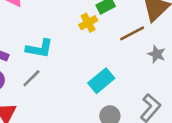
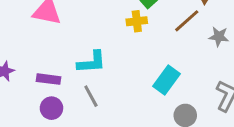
yellow cross: (88, 23) -> (137, 21), turned 36
gray line: (31, 78) -> (91, 96), turned -60

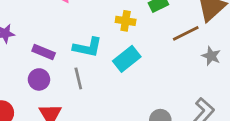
yellow cross: (137, 21) -> (126, 21), moved
cyan rectangle: (167, 80) -> (127, 59), moved

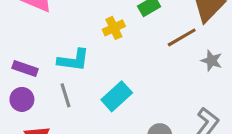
yellow cross: (126, 21) -> (114, 28), turned -30
cyan rectangle: (127, 59) -> (117, 96), moved

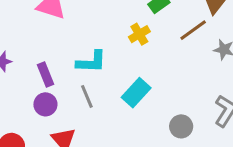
yellow cross: (114, 28) -> (139, 34), moved
purple rectangle: (25, 69) -> (46, 74), turned 55

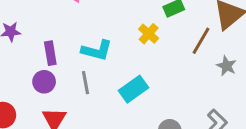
brown line: (193, 30) -> (201, 41), turned -36
yellow cross: (139, 34) -> (149, 34), turned -30

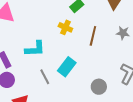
brown line: (201, 41) -> (93, 36), moved
gray line: (86, 83) -> (45, 77), moved

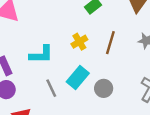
yellow cross: (65, 27) -> (79, 42), moved, turned 32
gray circle: (99, 87) -> (104, 88), moved

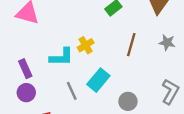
yellow cross: (79, 42) -> (86, 45), moved
gray circle: (104, 88) -> (128, 101), moved

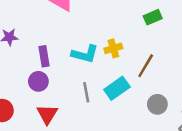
brown line: (131, 45) -> (146, 66), moved
gray circle: (128, 101) -> (157, 104), moved

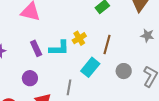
purple rectangle: (44, 56) -> (36, 48), moved
gray line: (86, 92) -> (69, 87), moved, turned 35

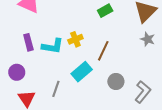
gray star: (147, 36) -> (148, 39), moved

